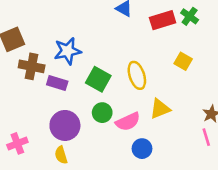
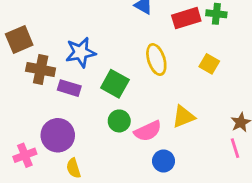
green cross: (190, 16) -> (216, 14), turned -30
yellow ellipse: (137, 75) -> (156, 60), moved
purple circle: (65, 125) -> (58, 135), moved

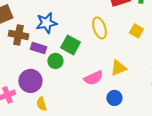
green circle: (119, 121) -> (55, 61), moved
blue circle: (164, 161) -> (114, 98), moved

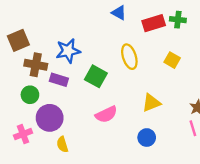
green circle: (55, 61) -> (30, 95), moved
pink semicircle: (93, 78) -> (106, 114), moved

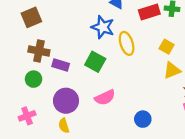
brown square: (18, 40) -> (31, 17), moved
blue star: (68, 51) -> (103, 27), moved, turned 30
yellow triangle: (151, 103) -> (172, 70), moved
purple circle: (50, 118) -> (66, 101), moved

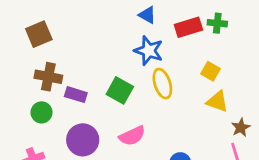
blue star: (103, 27) -> (149, 51), moved
yellow ellipse: (127, 43) -> (162, 84), moved
yellow triangle: (172, 70) -> (217, 101), turned 42

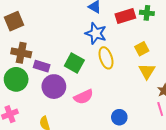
yellow square: (210, 71) -> (142, 49), turned 32
yellow triangle: (217, 101) -> (147, 71), turned 42
green circle: (42, 112) -> (16, 79), size x1.5
purple circle: (83, 140) -> (54, 87), moved

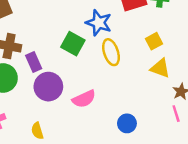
green square: (74, 63) -> (73, 44), moved
purple rectangle: (42, 66) -> (34, 62), turned 49
yellow triangle: (147, 71) -> (160, 68), turned -42

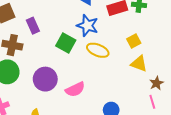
yellow ellipse: (111, 52) -> (98, 50), turned -50
purple rectangle: (34, 62) -> (33, 26), moved

